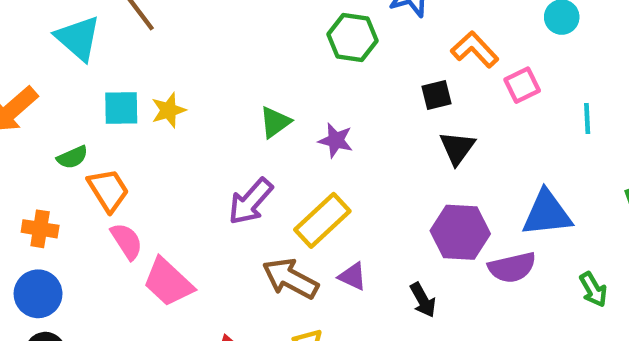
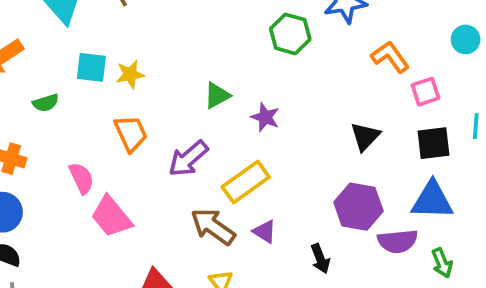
black square: (436, 95) -> (433, 143), moved, size x1.4
orange trapezoid: (108, 190) -> (131, 133), moved
green arrow: (593, 289) -> (442, 263), moved

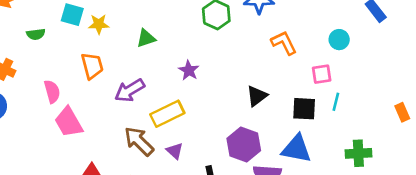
pink square: (426, 92) -> (322, 74), moved
green triangle: (217, 96) -> (146, 38), moved

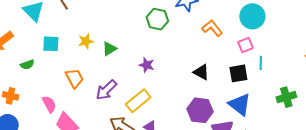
yellow star: (99, 24) -> (86, 41), moved
cyan circle: (339, 40) -> (252, 16), size x1.6
black triangle: (257, 96) -> (201, 72), turned -42
blue triangle: (296, 149) -> (240, 104), turned 40

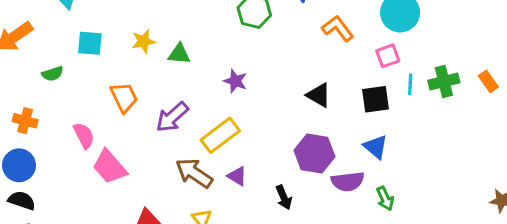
green triangle: (109, 49) -> (179, 54), turned 35
green cross: (286, 97) -> (444, 81), moved
blue triangle: (240, 104) -> (376, 147), size x0.7

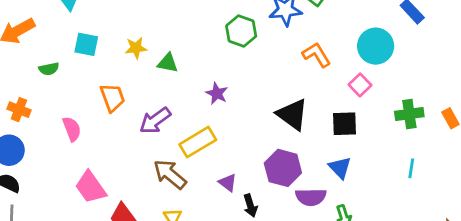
pink square: (388, 56) -> (360, 85), turned -30
cyan line: (410, 84) -> (411, 168), moved
black triangle: (319, 95) -> (292, 114), size x1.4
pink trapezoid: (110, 167) -> (91, 187), moved
purple triangle: (237, 176) -> (228, 183), moved

